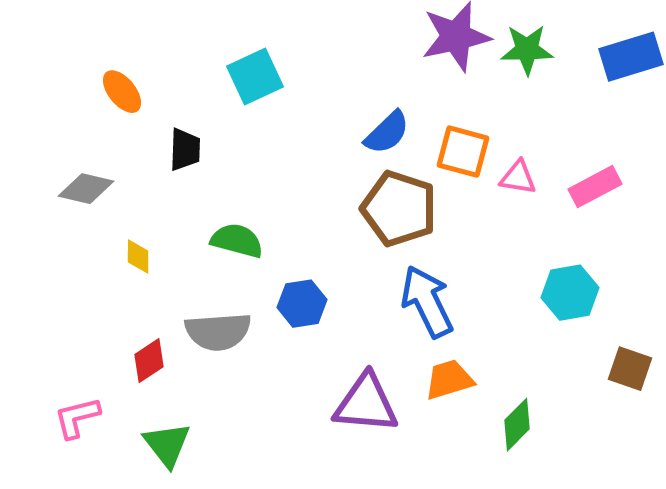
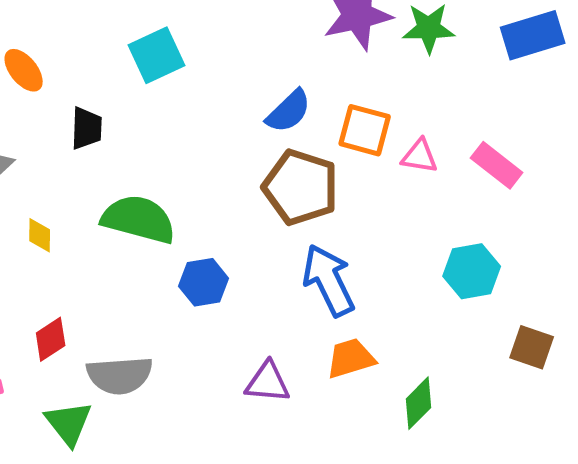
pink rectangle: (595, 187) -> (497, 165), turned 66
green semicircle: (237, 241) -> (139, 219), size x1.4
gray semicircle: (218, 332) -> (120, 375), moved
purple triangle: (366, 404) -> (268, 382), size x0.7

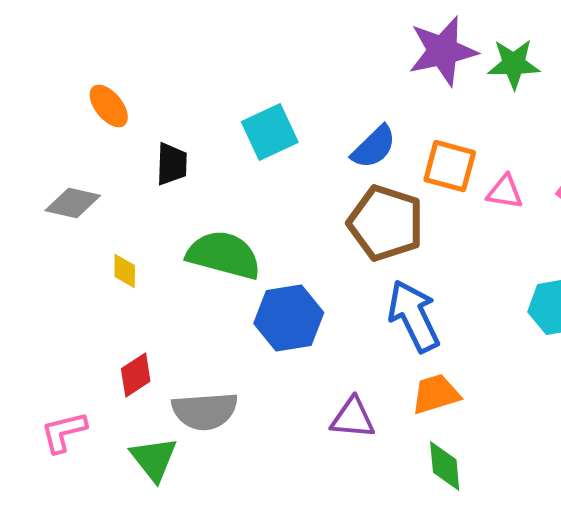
cyan square: (157, 55) -> (270, 132), moved
blue hexagon: (204, 282) -> (289, 318), size x1.4
green diamond: (419, 403) -> (445, 466), moved, turned -50

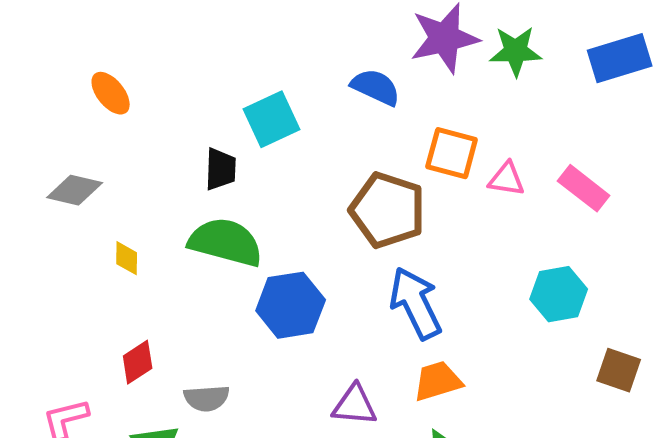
blue semicircle: (374, 147) -> (376, 87), moved, turned -111
black trapezoid: (172, 164) -> (221, 169), moved
gray semicircle: (205, 411) -> (207, 398), size x0.7

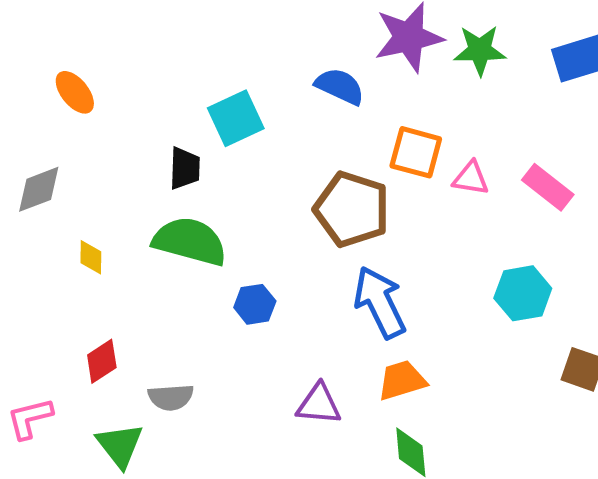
gray diamond: (75, 190) -> (39, 189), turned -34
blue hexagon: (291, 305) -> (255, 304), size x0.6

